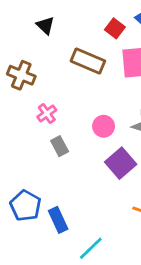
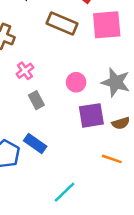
purple square: (121, 163) -> (91, 115), turned 32
blue rectangle: (58, 220) -> (35, 144), moved, turned -30

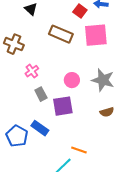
purple square: (91, 115) -> (63, 106), moved
orange line: (112, 159) -> (79, 150), moved

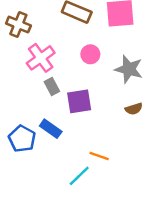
pink cross: (32, 71) -> (41, 58), size x1.6
pink circle: (72, 80) -> (90, 54), moved

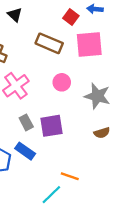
gray rectangle: (52, 87) -> (26, 122), moved

